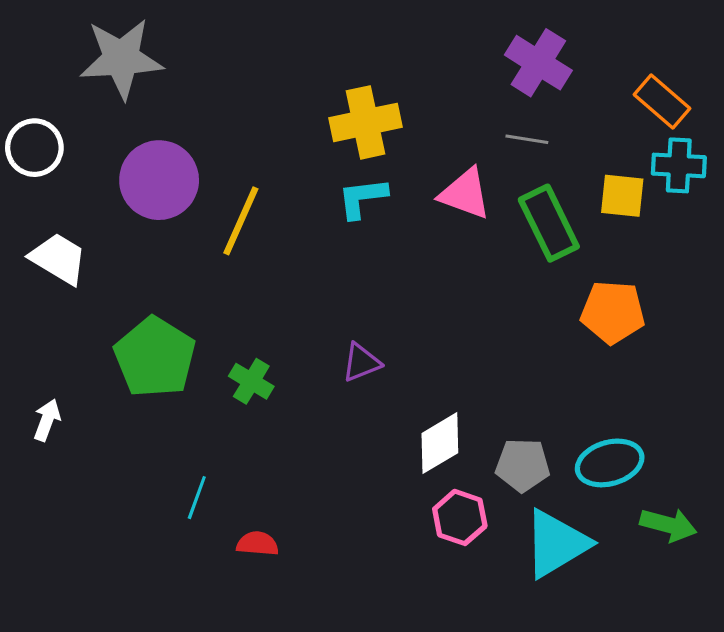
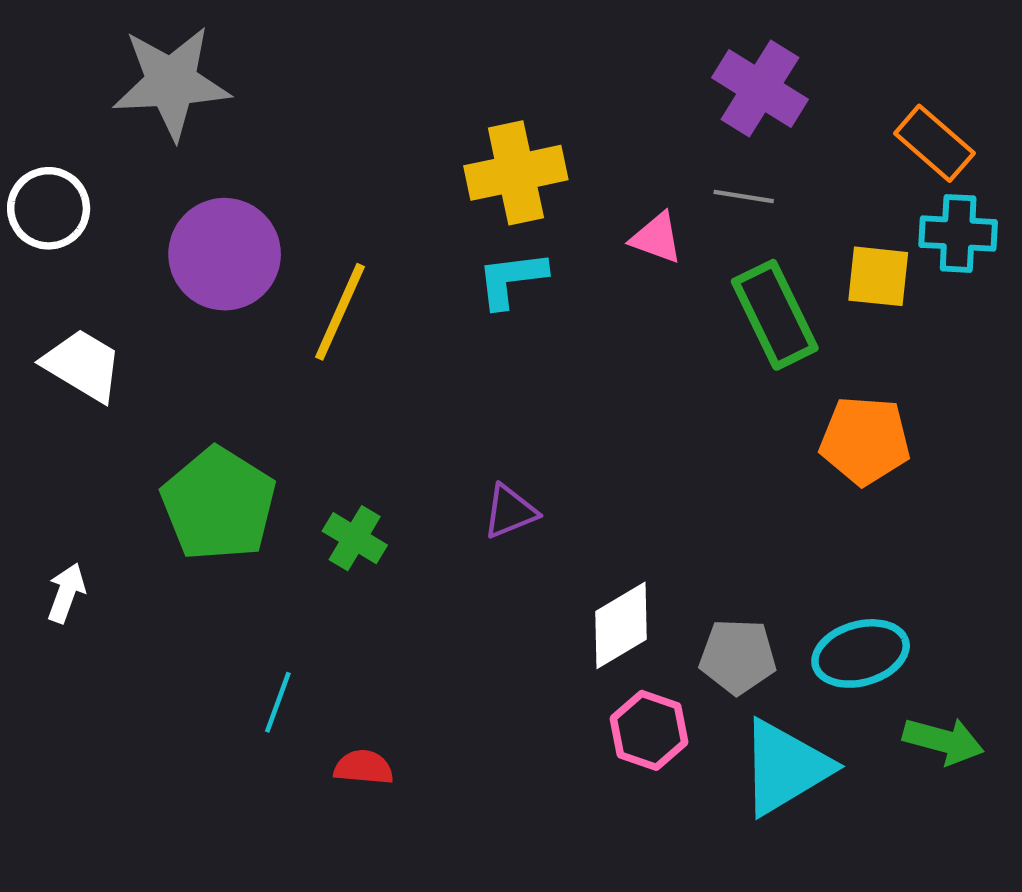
pink triangle: (465, 194) -> (656, 238), moved, size x0.7

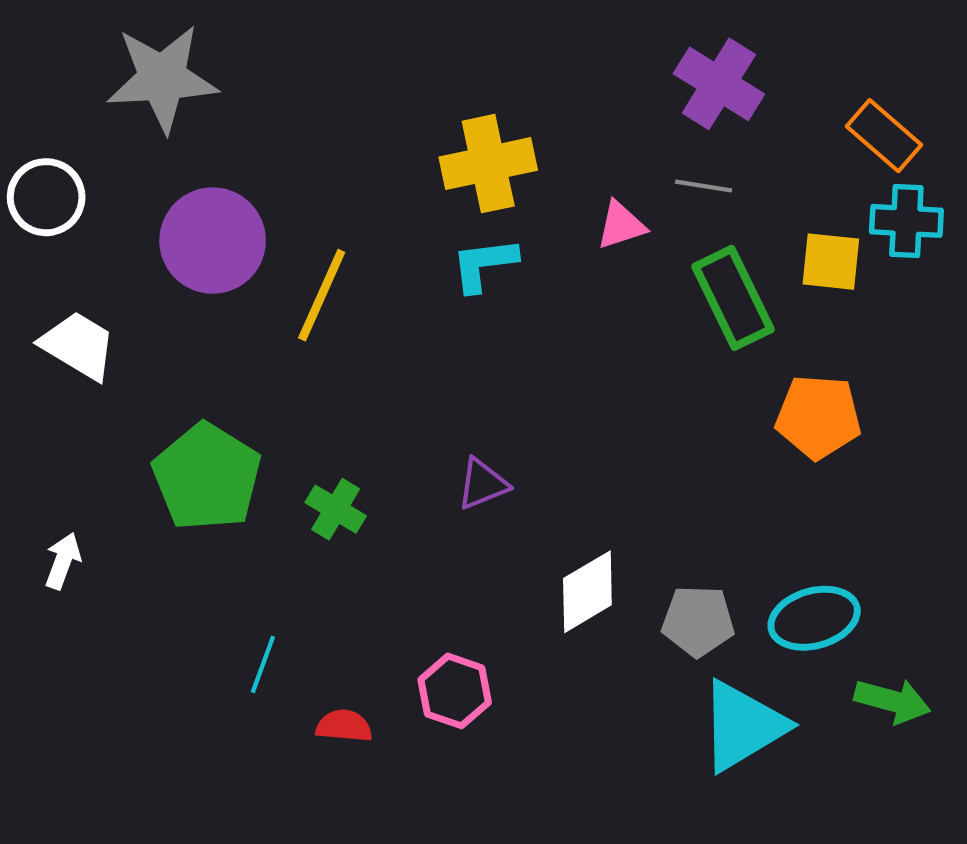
pink triangle: (656, 238) -> (621, 225), turned -38
pink hexagon: (649, 730) -> (455, 691), moved

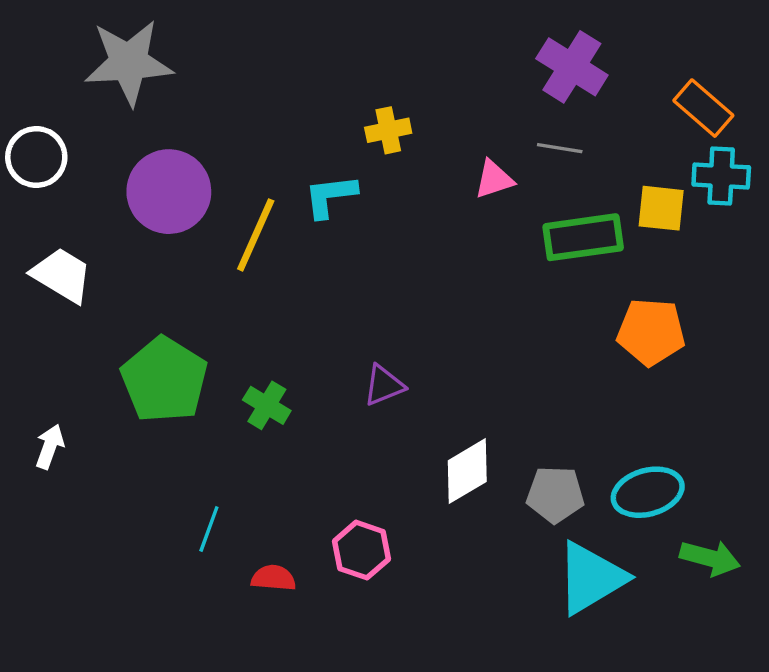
yellow cross: (488, 164) -> (388, 130), size x0.6
cyan L-shape: (484, 264) -> (330, 196), moved
green rectangle: (733, 298) -> (583, 237), turned -72

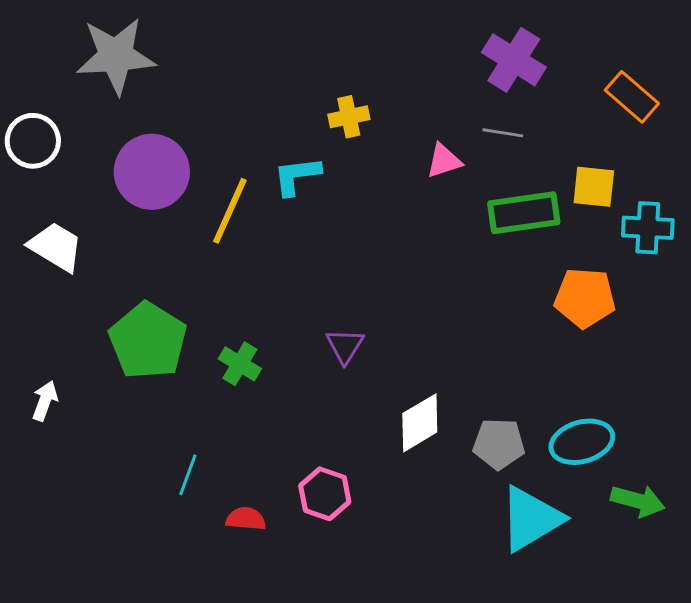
cyan cross: (721, 176) -> (648, 228), moved
purple triangle: (384, 385) -> (345, 346), turned -36

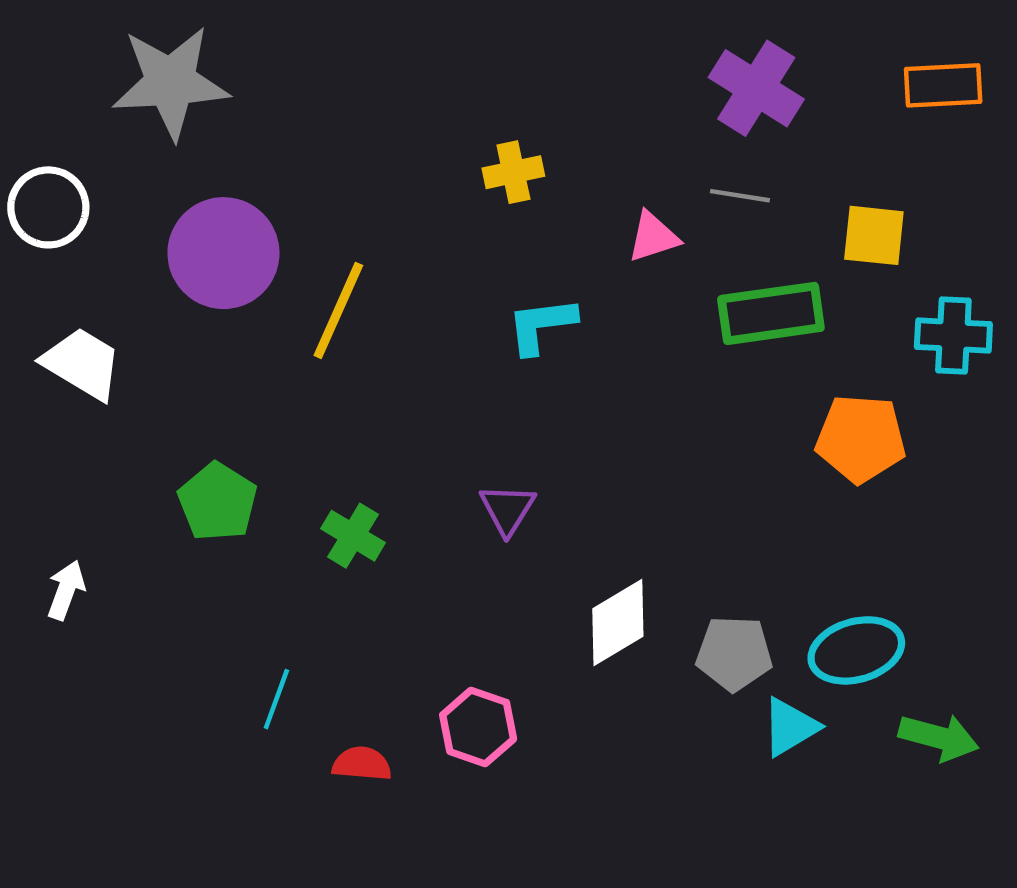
orange rectangle: (632, 97) -> (943, 85), moved, turned -44
cyan L-shape: (297, 176) -> (541, 325), moved
yellow square: (594, 187) -> (874, 235), moved
green pentagon: (148, 341) -> (218, 502), size x0.7
cyan triangle: (531, 519) -> (790, 727), moved, size x0.6

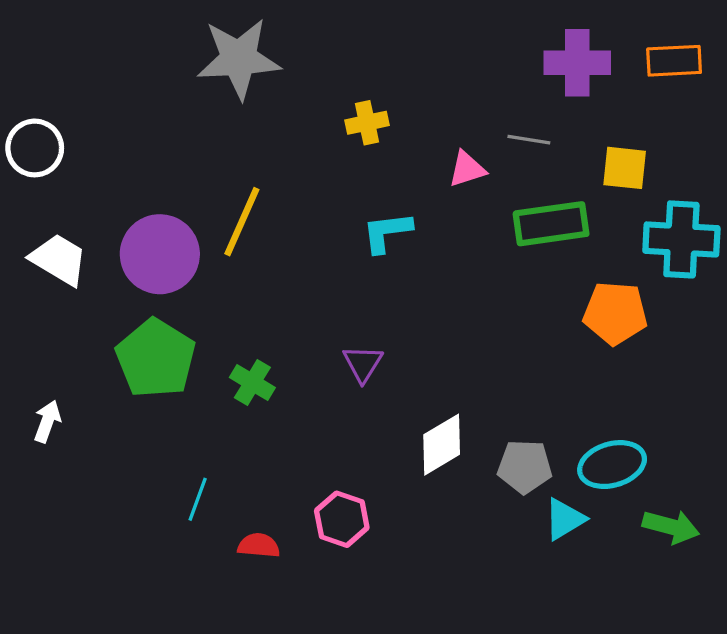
gray star: (170, 82) -> (239, 59), moved
purple cross: (756, 88) -> (577, 63), moved, turned -32
purple circle: (223, 253) -> (160, 254), moved
cyan cross: (953, 336) -> (681, 239), size x1.4
green pentagon: (218, 502) -> (156, 358), size x1.4

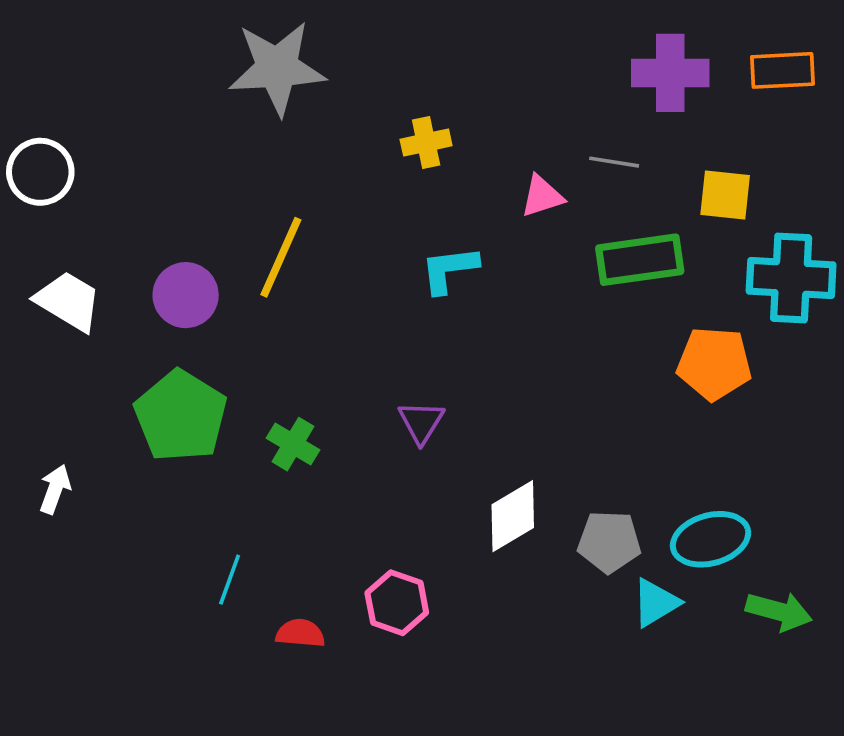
purple circle: (160, 254) -> (186, 295), size x0.7

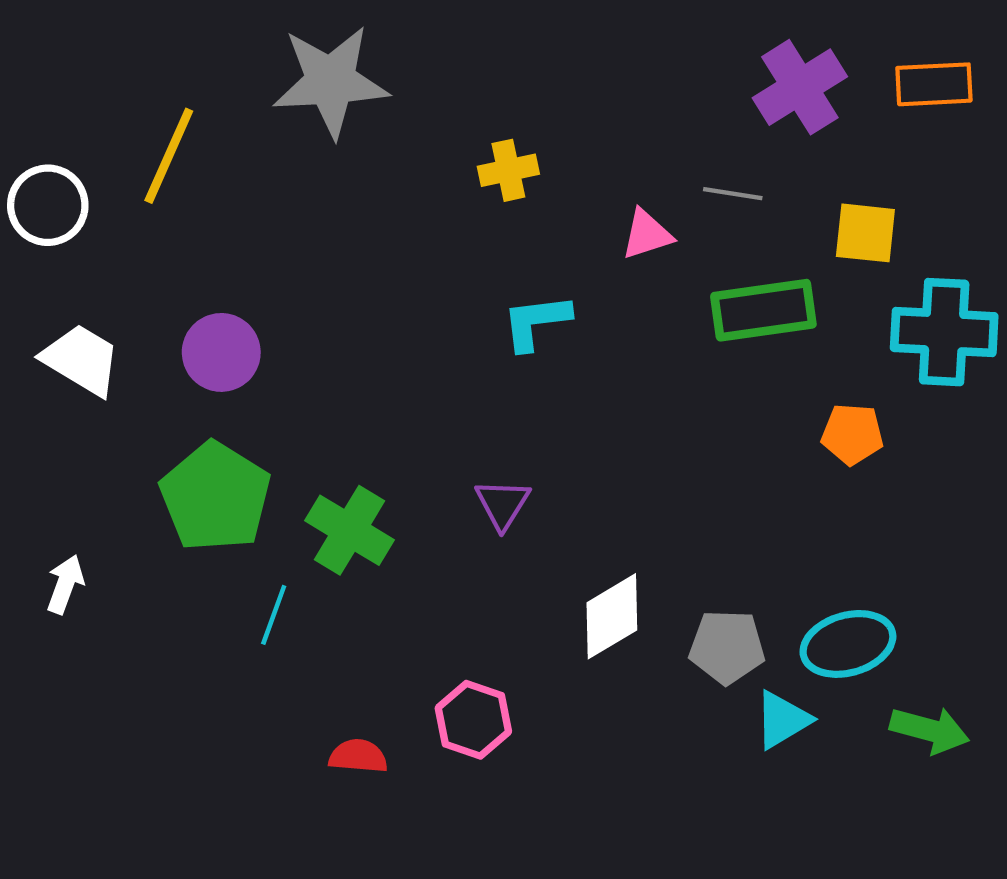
purple cross: (670, 73) -> (800, 87), turned -32
yellow line: (281, 257) -> (169, 156), moved
orange pentagon: (714, 363) -> (852, 434), size x0.7
green cross: (293, 444) -> (349, 530), size x1.4
cyan line: (230, 580) -> (274, 615), moved

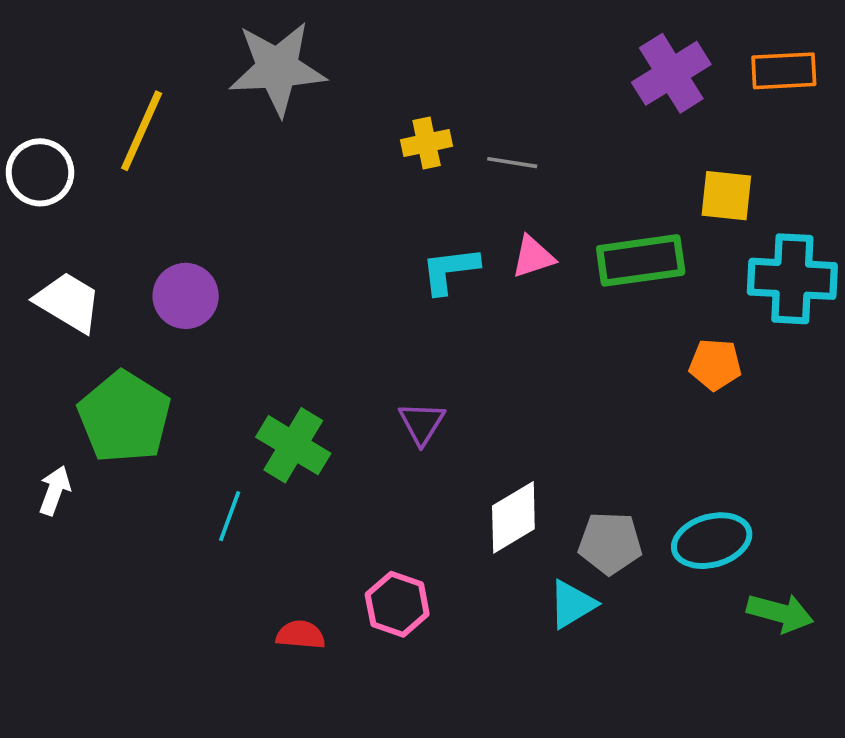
gray line: (733, 194) -> (512, 163), moved
pink triangle: (647, 234) -> (533, 257), moved
green pentagon: (215, 497) -> (124, 417), moved
cyan triangle: (782, 720) -> (572, 604), moved

